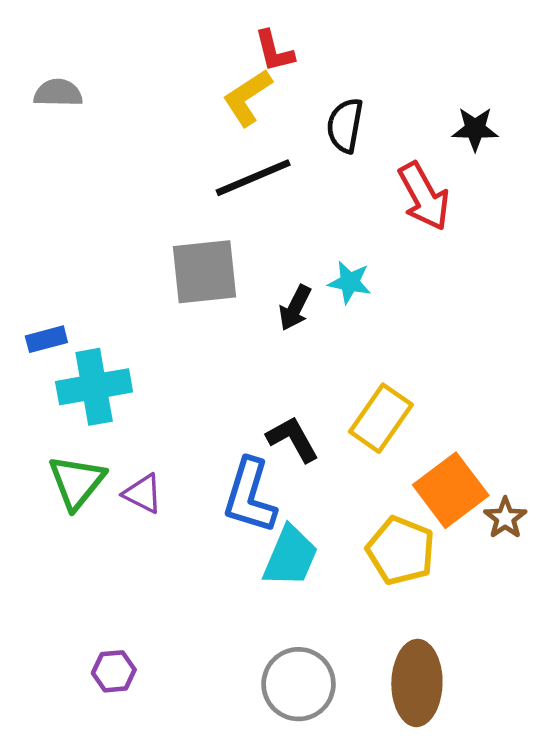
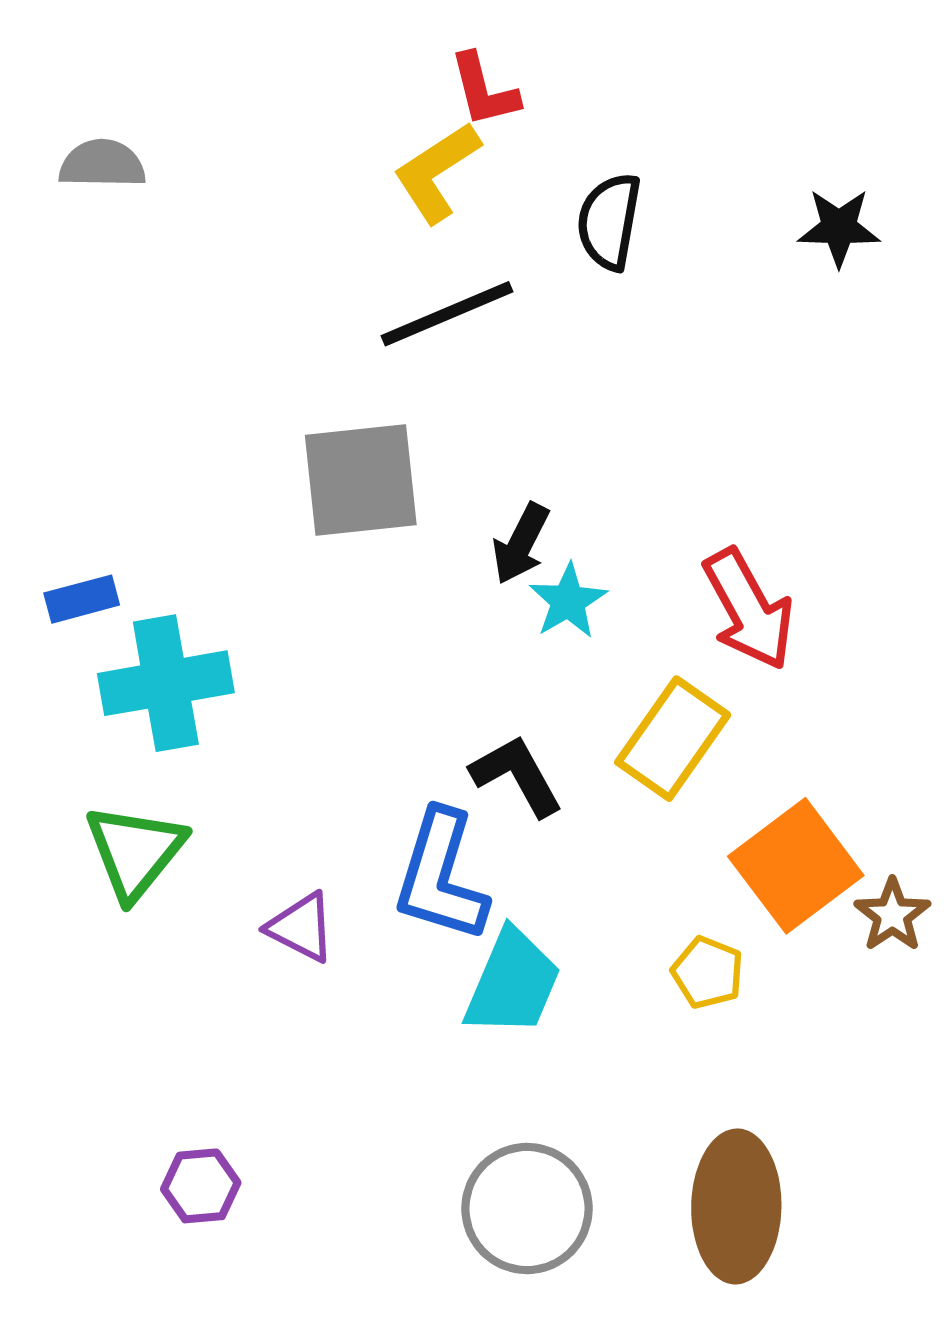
red arrow: (424, 196) -> (749, 609), moved
cyan star: (350, 282) -> (568, 601), moved, turned 30
purple triangle: (143, 494) -> (301, 927), moved
yellow pentagon: (401, 551) -> (708, 973), size x0.6

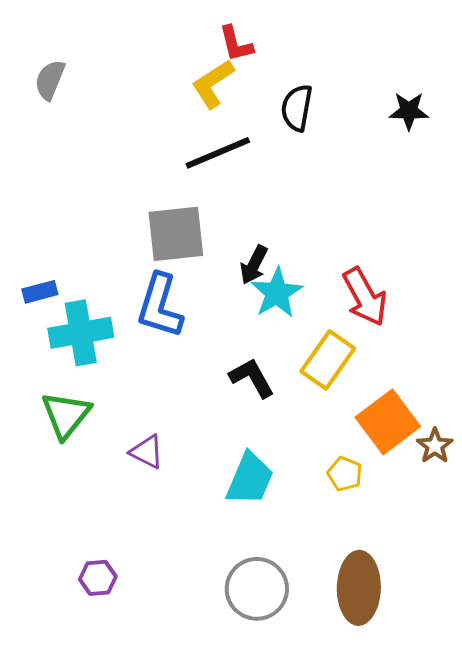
gray semicircle: (102, 164) -> (50, 80), turned -69
cyan star: (568, 601) -> (277, 293), size x1.4
blue L-shape: (441, 876) -> (160, 306), moved

